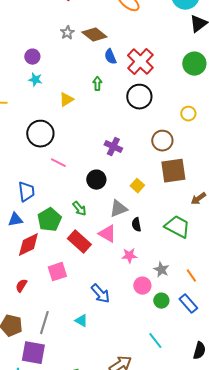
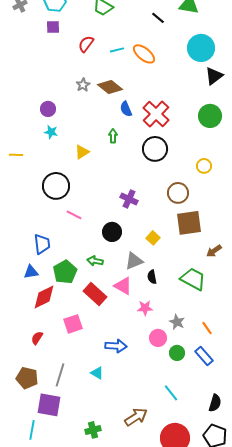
green arrow: (79, 209) -> (95, 261), turned 140
blue arrow: (100, 294) -> (116, 346), turned -45

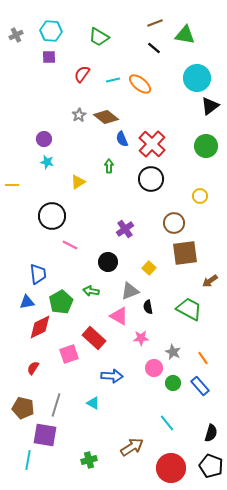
purple cross: (129, 199) -> (125, 229), turned 30
red rectangle: (95, 294) -> (94, 338), moved

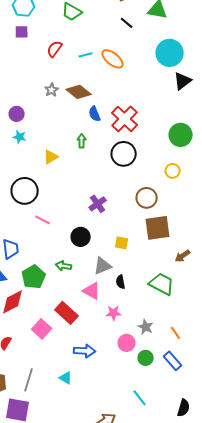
green circle: (206, 146) -> (181, 135), moved
yellow square: (149, 268) -> (122, 243), turned -32
pink square: (69, 354) -> (42, 329), turned -30

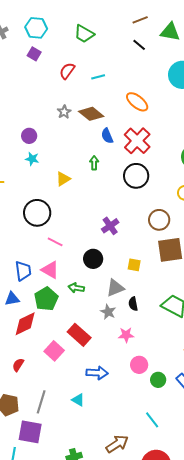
purple square: (22, 32) -> (34, 54), turned 32
orange ellipse: (113, 59) -> (137, 102), moved
pink triangle: (92, 291) -> (50, 270), moved
gray star: (146, 327) -> (108, 312), moved

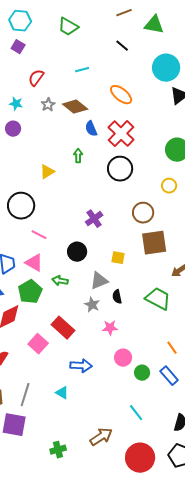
black line: (139, 45) -> (122, 46), moved
red semicircle: (67, 71) -> (36, 78), moved
cyan star: (32, 159) -> (16, 104), moved

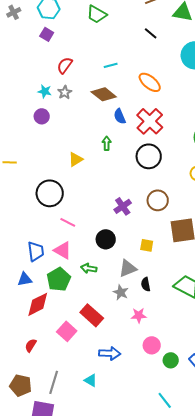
cyan line: (82, 70) -> (111, 65), moved
gray star: (48, 105) -> (65, 92), moved
brown circle: (143, 213) -> (158, 200), moved

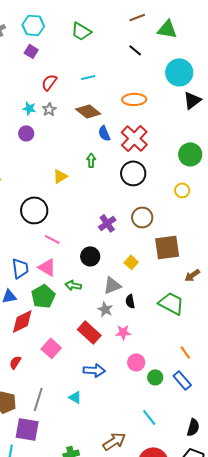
cyan line: (111, 65) -> (88, 77), moved
orange ellipse: (150, 82) -> (134, 99), turned -40
yellow square: (147, 245) -> (131, 262), turned 32
red rectangle: (92, 315) -> (89, 332), moved

